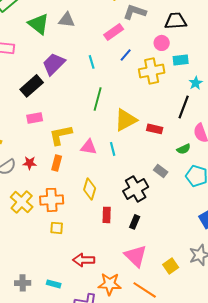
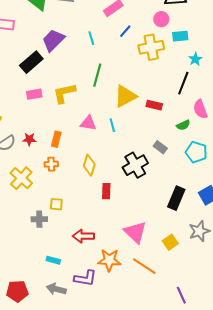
yellow L-shape: (61, 135) -> (64, 93), moved
orange cross: (52, 200) -> (51, 164), moved, size x0.6
black rectangle: (135, 222) -> (176, 198), moved, size x1.6
gray cross: (23, 283) -> (39, 219), moved

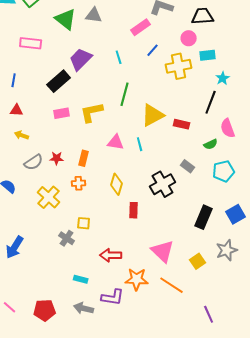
cyan pentagon: (196, 152) -> (224, 171), turned -30
gray cross: (39, 219) -> (67, 238), turned 35

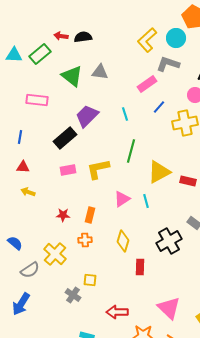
pink triangle: (116, 142) -> (122, 199), turned -42
gray semicircle: (34, 162) -> (30, 270), moved

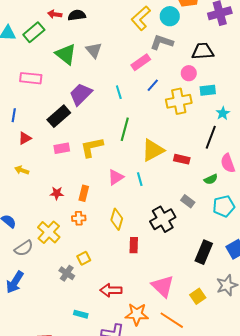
gray triangle: (100, 72) -> (94, 50), turned 42
red triangle: (23, 167) -> (25, 138), moved, turned -32
yellow square: (90, 280) -> (84, 258), turned -32

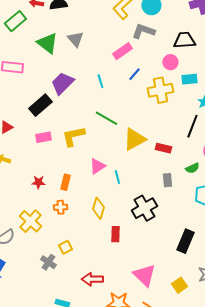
green line: (125, 129) -> (106, 118), turned -75
cyan line: (140, 179) -> (117, 177), moved
gray rectangle: (188, 201) -> (167, 180), moved, turned 48

